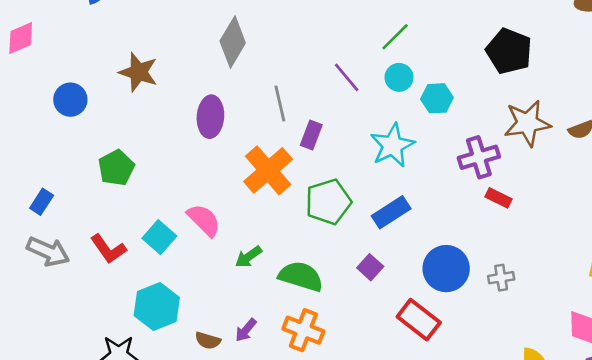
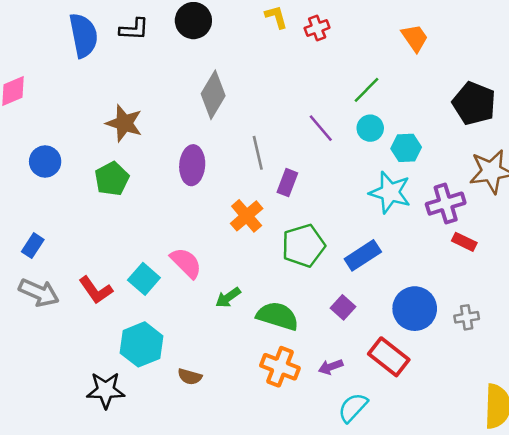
blue circle: (70, 100) -> (45, 161), moved
cyan star: (392, 145) -> (390, 192), moved, turned -30
green pentagon: (116, 168) -> (112, 179), moved
orange cross: (268, 170) -> (247, 216), size x0.7
purple arrow: (246, 330) -> (331, 367), moved, turned 30

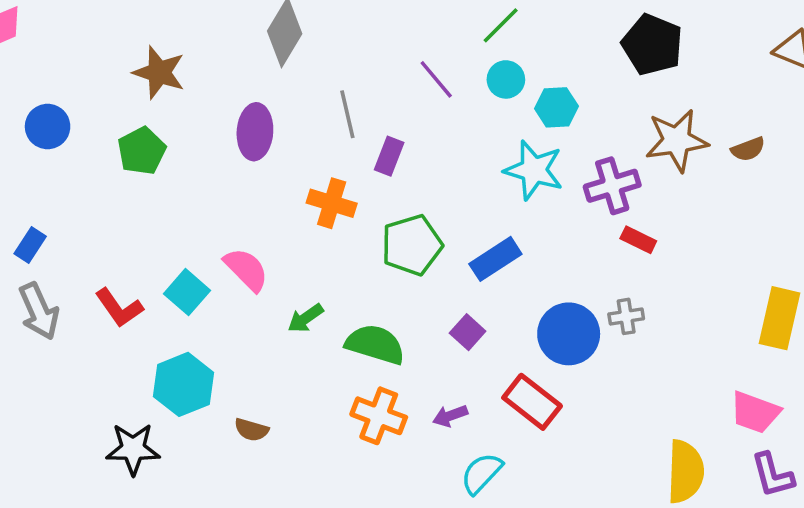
orange cross: (247, 216) -> (332, 203), turned -32
gray arrow: (39, 293) -> (39, 311), turned 42
gray cross: (467, 317) -> (626, 316), moved

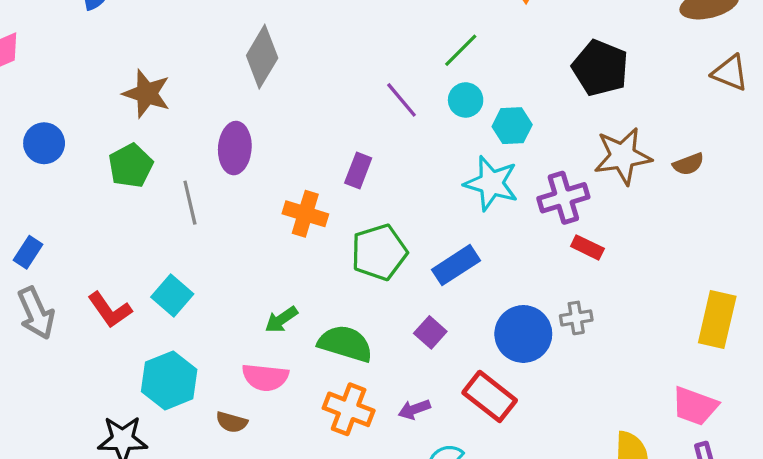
gray line: (347, 114) -> (190, 203), moved
pink semicircle: (246, 269) -> (265, 377), moved, turned 141

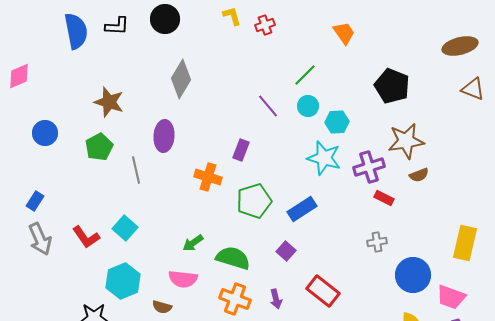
brown semicircle: (688, 164) -> (419, 175), moved
blue circle: (523, 334) -> (413, 275), moved
purple arrow: (414, 409) -> (276, 299), turned -84

